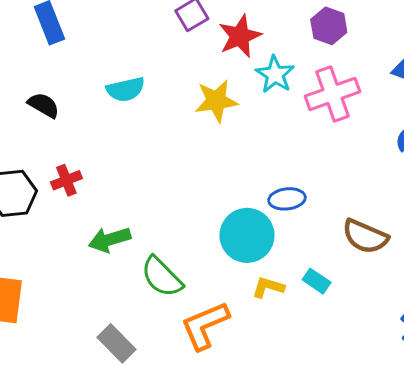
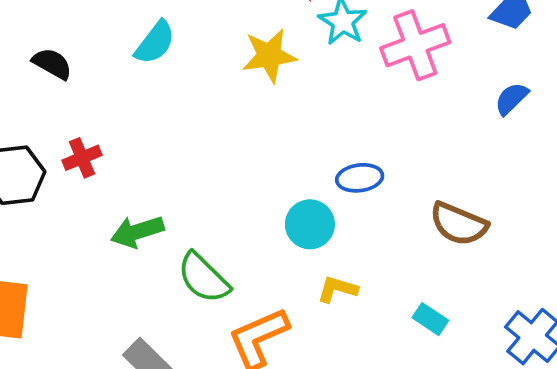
cyan semicircle: (126, 89) -> (155, 43), turned -39
cyan circle: (247, 235) -> (310, 224), size x0.7
cyan rectangle: (317, 281) -> (430, 319), moved

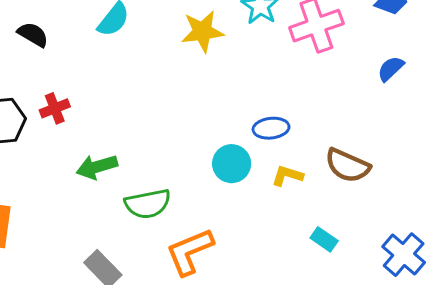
green semicircle: (203, 278) -> (148, 204), turned -57
yellow L-shape: (337, 289) -> (287, 176), moved

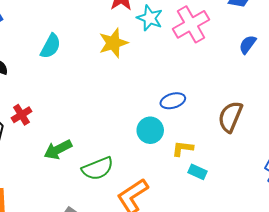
brown semicircle: (348, 166) -> (230, 117), turned 100
yellow L-shape: (287, 176) -> (183, 149), moved
cyan rectangle: (324, 239) -> (197, 172), moved

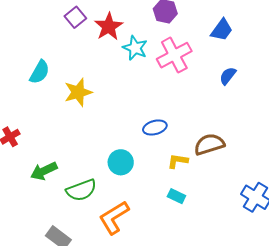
yellow star: (113, 43) -> (78, 92), moved
brown semicircle: (230, 117) -> (209, 144), turned 48
cyan circle: (150, 130) -> (121, 162), moved
yellow L-shape: (183, 149) -> (178, 161), moved

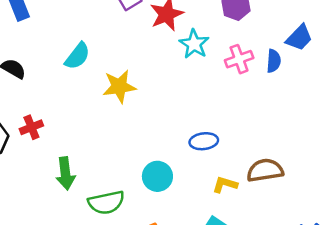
pink cross: (174, 55) -> (239, 59), size x0.7
blue semicircle: (228, 76) -> (274, 61), moved, turned 138
green arrow: (44, 171) -> (65, 173), turned -80

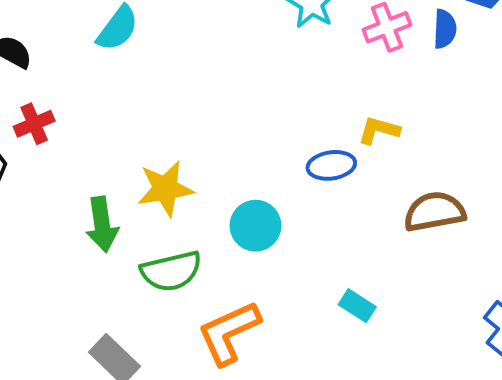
yellow star: (119, 86) -> (165, 189), moved
red cross: (31, 127) -> (34, 124), moved
yellow L-shape: (225, 185) -> (379, 130), moved

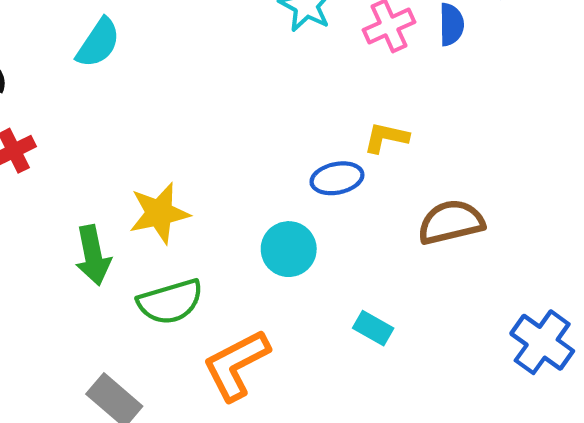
cyan circle: (255, 226) -> (289, 249), moved

